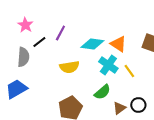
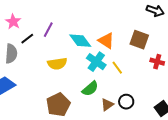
cyan diamond: (92, 44) -> (80, 41), turned 45

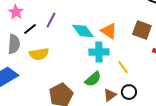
cyan cross: (96, 62) -> (99, 52), turned -36
yellow semicircle: (57, 64) -> (39, 54), moved
yellow line: (117, 68) -> (123, 67), moved

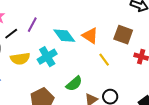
cyan cross: (99, 52) -> (47, 57), moved, turned -30
yellow line: (123, 67) -> (104, 60), moved

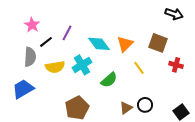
orange triangle: (90, 36) -> (125, 44), turned 42
green semicircle: (74, 84) -> (109, 80), moved

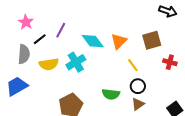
brown square: (158, 43) -> (152, 40), turned -36
green semicircle: (109, 80) -> (111, 94), moved, turned 48
black circle: (145, 105) -> (138, 86), moved
brown triangle: (126, 108) -> (138, 104), moved

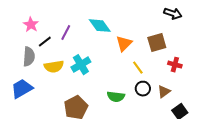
cyan diamond: (93, 41) -> (100, 26), moved
brown triangle: (138, 104) -> (164, 92), moved

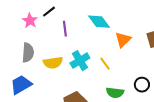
purple line: (66, 33) -> (65, 29), turned -35
black line: (45, 42) -> (49, 12), moved
yellow line: (138, 68) -> (105, 64), moved

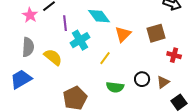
cyan cross: (80, 61) -> (80, 40), moved
yellow semicircle: (53, 63) -> (53, 57), turned -132
yellow line: (105, 64) -> (105, 58), turned 72

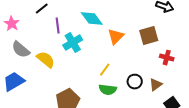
pink star: (30, 15) -> (12, 24), moved
gray semicircle: (28, 47) -> (21, 50), turned 126
yellow line: (105, 58) -> (105, 70), moved

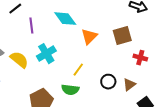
cyan cross: (73, 43) -> (46, 54), moved
green semicircle: (108, 90) -> (70, 90), moved

